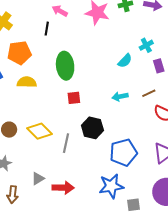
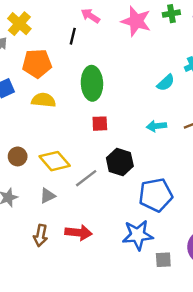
gray line: (66, 143) -> (86, 178), turned 36
gray triangle: (38, 179) -> (48, 196), moved
brown arrow: (13, 195) -> (41, 235), moved

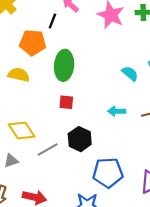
orange pentagon: (37, 63) -> (33, 43), moved
cyan semicircle: (166, 83) -> (130, 73), turned -105

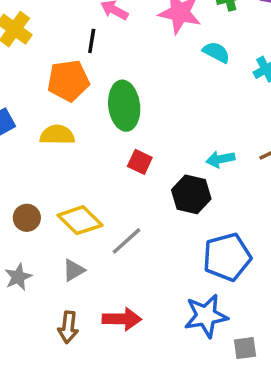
cyan semicircle: (130, 73) -> (216, 52), moved
red square: (66, 102) -> (140, 162), turned 32
black hexagon: (80, 139) -> (191, 194), moved

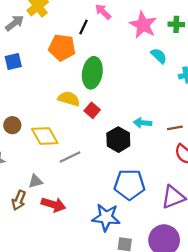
yellow semicircle: (57, 135) -> (69, 99), moved
gray triangle: (74, 270) -> (35, 181), moved

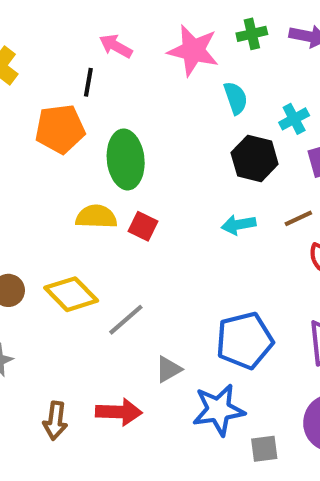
cyan semicircle: (159, 56) -> (236, 98), turned 42
black hexagon: (118, 140) -> (255, 158), moved
gray triangle: (35, 181) -> (168, 369), moved

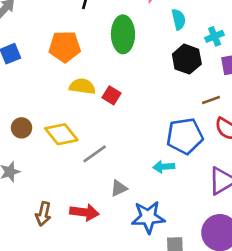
orange pentagon: (60, 129) -> (65, 47), moved
green ellipse: (126, 159) -> (123, 34), moved
cyan arrow: (239, 225) -> (164, 167), moved
blue pentagon: (245, 340) -> (185, 136), moved

